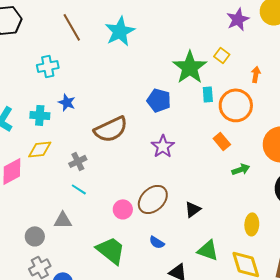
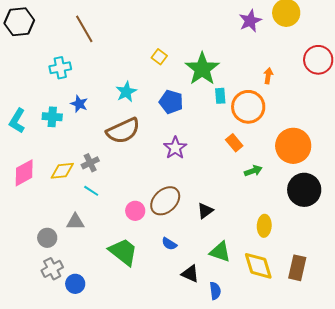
cyan star: (120, 31) -> (126, 92), moved, size x0.7
yellow square: (222, 55) -> (159, 57), moved
yellow diamond: (40, 149) -> (62, 171), moved

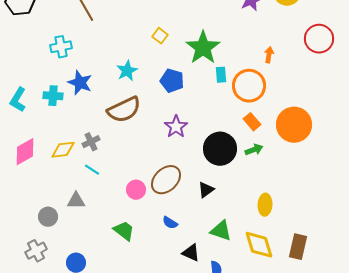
blue star: (79, 104) -> (80, 83), size x1.4
orange rectangle: (234, 143) -> (252, 122), moved
black circle: (304, 190) -> (220, 149), moved
green trapezoid: (123, 252) -> (124, 231), size x0.7
gray cross: (52, 269) -> (36, 251), moved

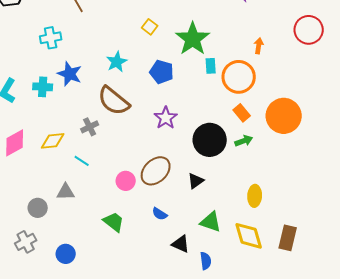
brown semicircle: (124, 110) -> (114, 101), turned 64
gray cross: (91, 142) -> (90, 127), moved

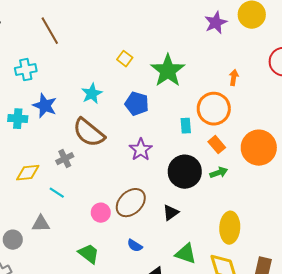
cyan rectangle: (211, 66) -> (186, 126), moved
yellow ellipse: (255, 196) -> (230, 228), size x1.4

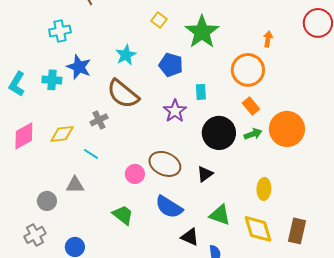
cyan rectangle: (186, 126) -> (201, 92), moved
orange circle: (259, 148) -> (287, 129), moved
brown ellipse: (131, 203) -> (165, 164), turned 68
yellow ellipse: (230, 228) -> (264, 189), size x0.7
blue semicircle: (135, 246) -> (169, 207), size x1.8

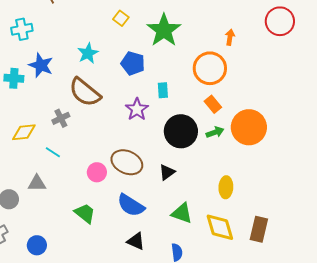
black triangle: (190, 237) -> (136, 241), moved

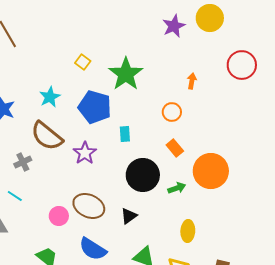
blue pentagon: (133, 63) -> (95, 107), size x1.4
orange circle: (210, 68) -> (172, 112), size x0.6
purple star: (137, 109) -> (85, 153), moved
green arrow: (215, 132) -> (177, 188), moved

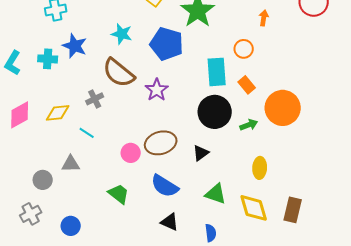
cyan star: (50, 97) -> (122, 34), turned -30
cyan rectangle: (125, 134) -> (217, 72), moved, size x1.8
brown ellipse: (89, 206) -> (161, 143), turned -40

